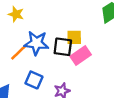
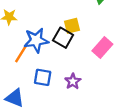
black square: (63, 47) -> (63, 38), turned 36
pink rectangle: (81, 55) -> (102, 48), moved

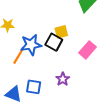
blue square: (43, 77) -> (34, 87), moved

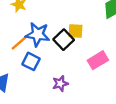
blue square: (34, 87) -> (31, 61), moved

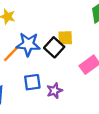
blue square: (31, 61) -> (32, 82), moved, turned -30

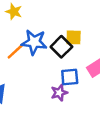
blue square: (32, 82) -> (70, 77), moved

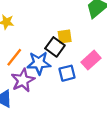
blue star: (34, 42) -> (39, 63), moved
purple star: (59, 93) -> (23, 80), moved, size x1.5

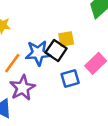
blue star: (39, 63) -> (38, 53), moved

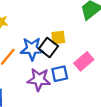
purple star: (22, 88) -> (39, 79), moved, turned 30

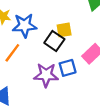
blue star: (32, 49) -> (25, 25), moved

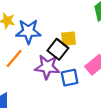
purple star: (46, 75) -> (47, 67), moved

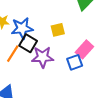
black square: (58, 49) -> (28, 43), moved
blue square: (70, 78) -> (75, 62), moved

